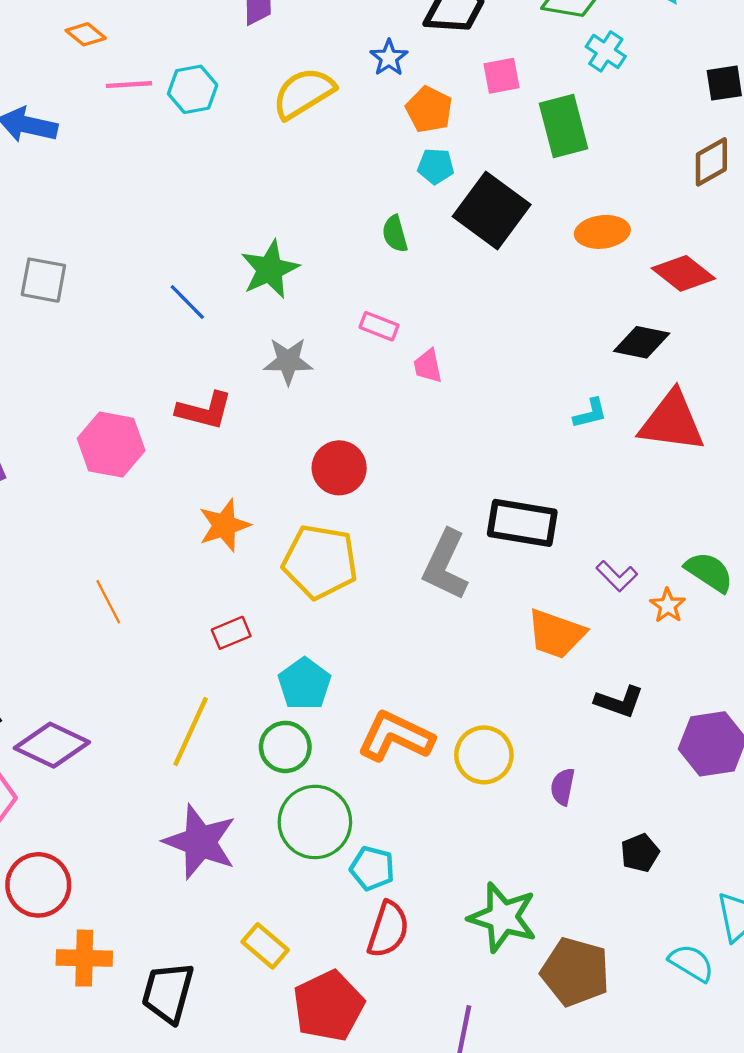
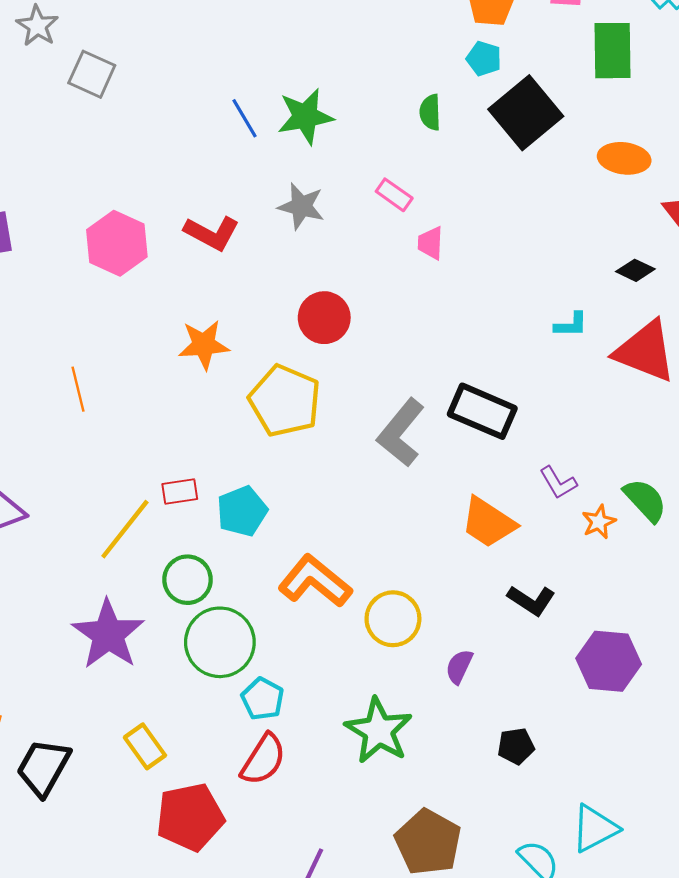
blue line: (187, 302) -> (245, 118), moved
black diamond: (642, 342) -> (635, 270), size x0.7
red rectangle: (231, 633) -> (180, 492), moved
green circle: (285, 747) -> (188, 580), moved
green star: (503, 917) -> (379, 731), moved

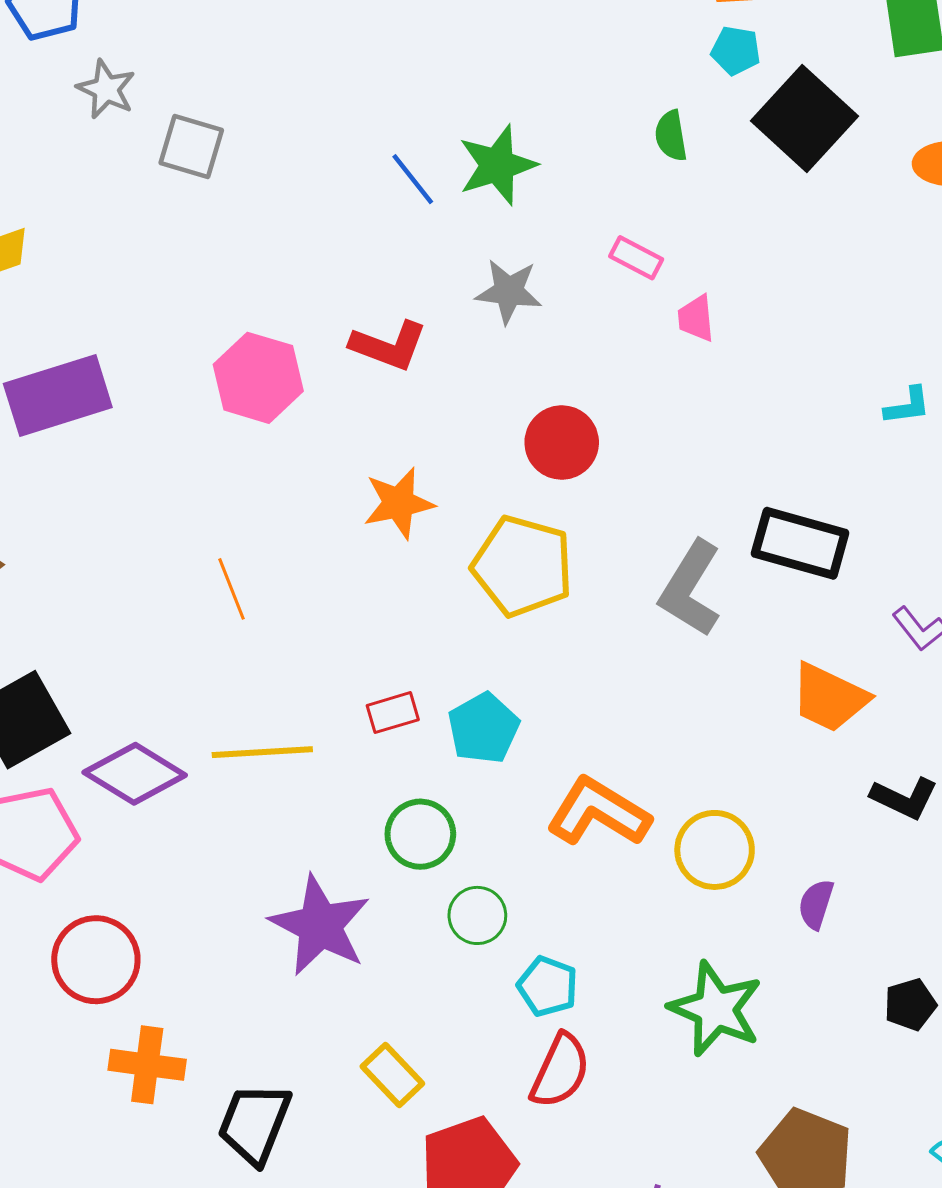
yellow line: (125, 529) -> (262, 752), moved, turned 56
green circle: (220, 642) -> (477, 915), size x0.6

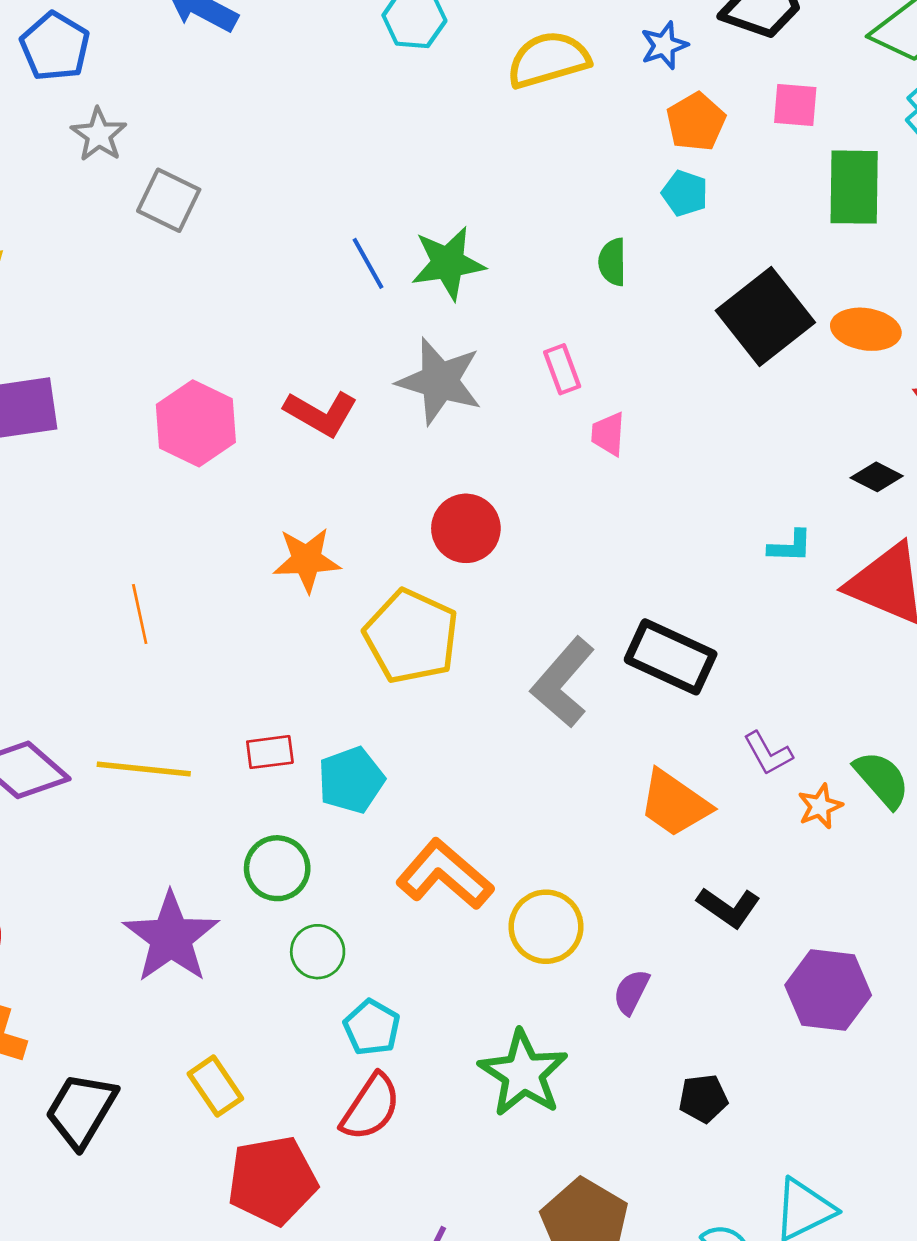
black square: (805, 118) -> (765, 316), moved
pink rectangle: (636, 258) -> (562, 369), turned 33
gray star: (509, 291) -> (440, 381), size x1.4

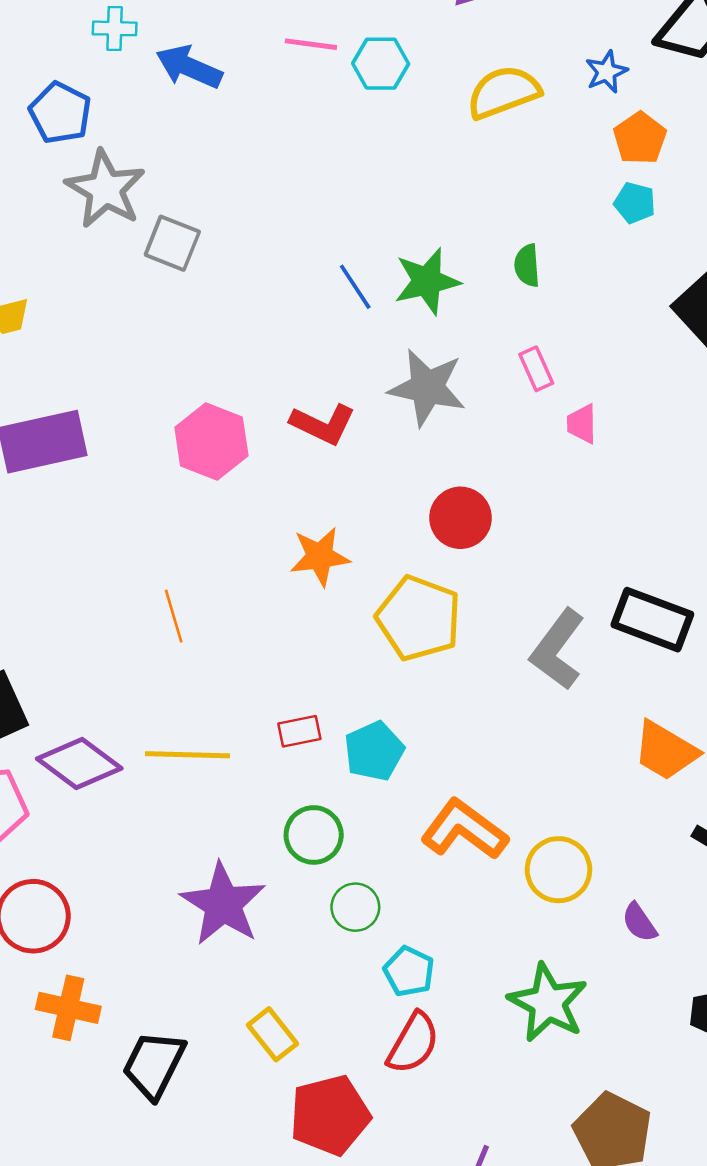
gray star: (99, 135) -> (105, 189), size x1.6
green semicircle: (612, 262) -> (527, 266), moved
purple semicircle: (631, 992) -> (639, 922), turned -57

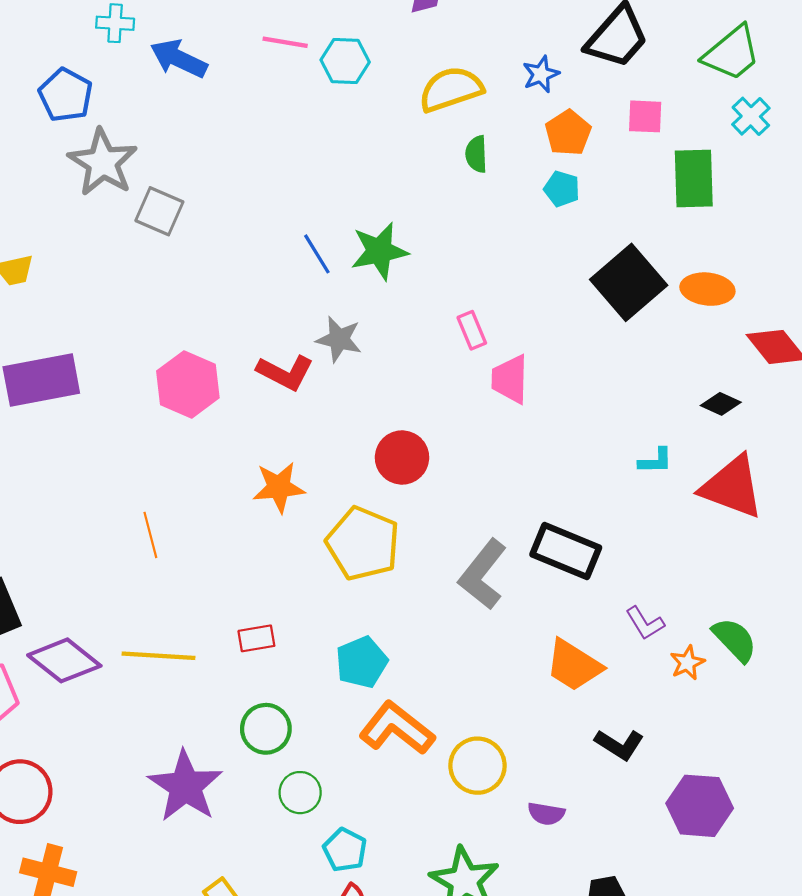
green semicircle: (527, 266) -> (476, 154), moved
gray star: (427, 388) -> (339, 339), moved, size x0.7
pink trapezoid: (582, 424) -> (510, 379), size x1.4
cyan pentagon: (374, 751) -> (362, 662), moved
purple semicircle: (639, 922) -> (546, 814), turned -48

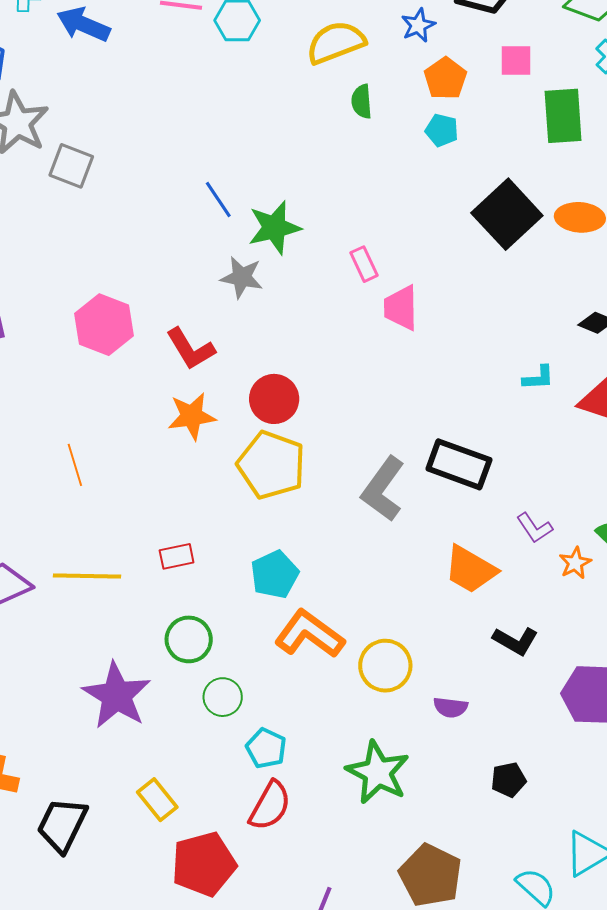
green star: (379, 251) -> (274, 228), moved
red L-shape: (285, 372) -> (190, 349), moved, turned 34
red circle: (402, 457) -> (274, 399), moved

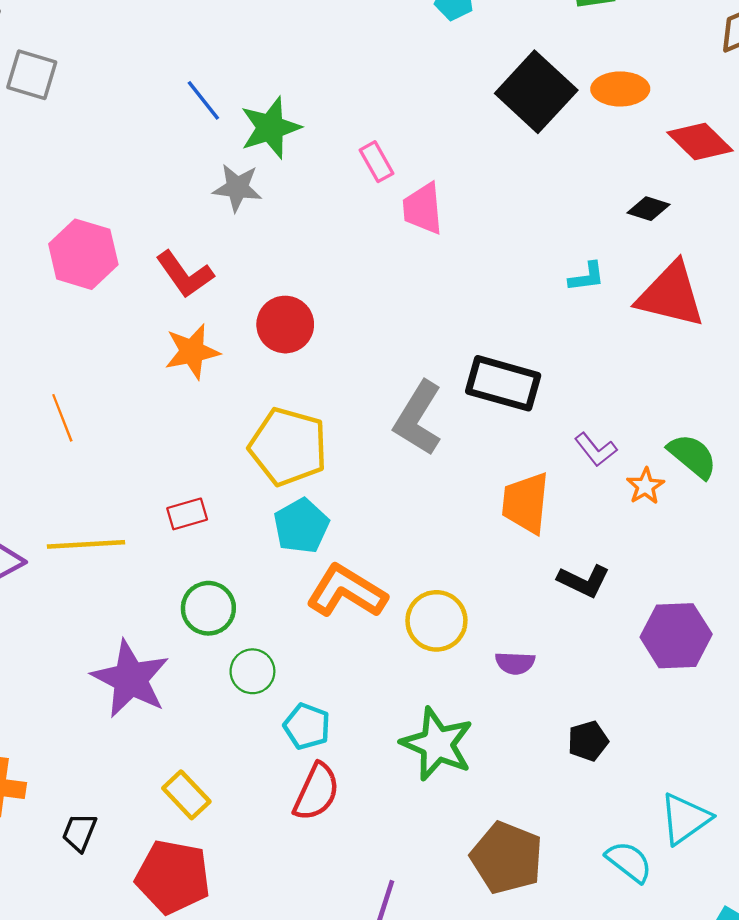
yellow pentagon: (271, 465) -> (288, 447), moved
orange trapezoid: (470, 569) -> (526, 503), turned 70
black trapezoid: (62, 825) -> (79, 832), size x0.6
red pentagon: (204, 864) -> (173, 877), moved, turned 30

